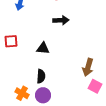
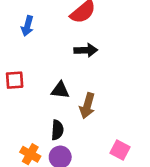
brown arrow: (88, 67) -> (87, 106), moved
pink square: (95, 86) -> (120, 150), moved

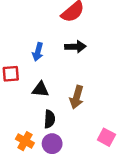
blue arrow: (27, 26) -> (38, 52), moved
black triangle: (60, 90) -> (40, 89), moved

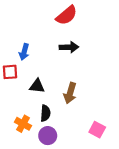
blue arrow: (38, 52) -> (24, 52), moved
orange cross: (25, 141) -> (23, 124), moved

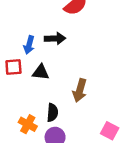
black arrow: (69, 47) -> (55, 38), moved
black triangle: (37, 86) -> (41, 72), moved

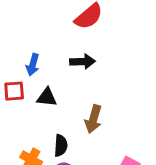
black arrow: (55, 38) -> (82, 62), moved

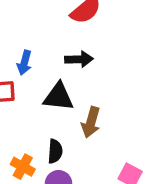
black triangle: (47, 97) -> (59, 97), moved, size x1.4

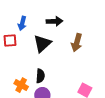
black triangle: (59, 97) -> (42, 44), turned -48
brown arrow: (91, 122) -> (77, 43), moved

